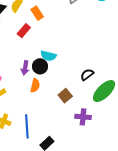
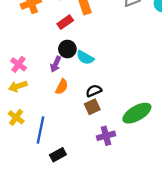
black circle: (40, 66) -> (67, 49), moved
black semicircle: (87, 75) -> (94, 91), moved
purple cross: (83, 117) -> (106, 136), turned -35

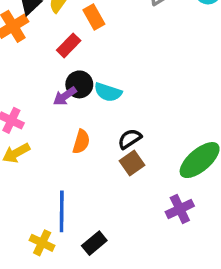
purple arrow: (56, 64) -> (65, 96), moved, turned 42
yellow cross: (16, 117) -> (42, 243), moved
purple cross: (106, 136) -> (180, 209), moved

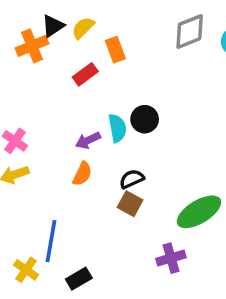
black circle: (79, 84) -> (145, 119), moved
cyan semicircle: (108, 92) -> (117, 128), turned -128
purple arrow: (65, 96) -> (88, 140), moved
brown square: (132, 163) -> (130, 204), turned -35

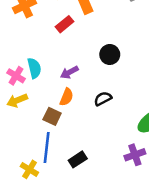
cyan semicircle: (117, 128) -> (34, 68), moved
brown square: (130, 204) -> (52, 116), moved
black rectangle: (79, 279) -> (78, 159), moved

